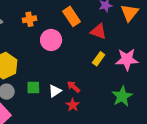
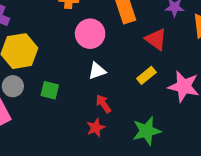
white triangle: (55, 91) -> (97, 71), moved
green star: (122, 96) -> (147, 131), moved

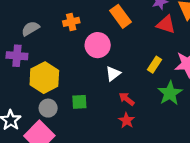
red triangle: (156, 39) -> (166, 24), moved
green star: (147, 131) -> (170, 93), moved

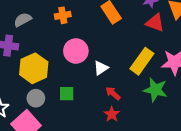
pink circle: (98, 45) -> (76, 51), moved
yellow rectangle: (155, 65) -> (142, 61), size x1.6
green star: (170, 93) -> (155, 90), turned -30

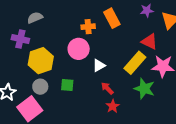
orange cross: (63, 15) -> (88, 27), moved
red triangle: (155, 23) -> (149, 42), moved
red star: (112, 114) -> (113, 106), moved

